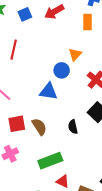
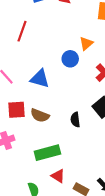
blue triangle: (49, 91) -> (40, 79), moved
brown semicircle: (39, 127) -> (40, 115), turned 138

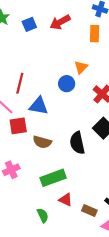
red line: (22, 31) -> (20, 83), moved
red square: (16, 110) -> (18, 126), moved
black semicircle: (75, 120) -> (77, 143), size x1.5

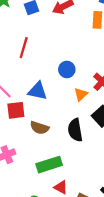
orange triangle: (81, 67) -> (81, 94), moved
red line: (20, 83) -> (24, 48), moved

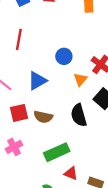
blue triangle: (38, 91) -> (37, 81), turned -36
red square: (16, 110) -> (19, 113), moved

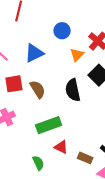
brown semicircle: (43, 117) -> (38, 89), turned -138

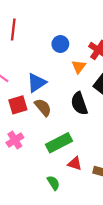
blue triangle: (34, 53) -> (37, 83), moved

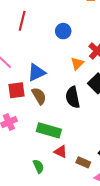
blue circle: (60, 44) -> (63, 31), moved
green rectangle: (59, 143) -> (49, 130), turned 35

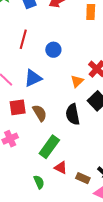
blue circle: (63, 31) -> (53, 50), moved
blue triangle: (36, 72) -> (33, 78), moved
green rectangle: (49, 130) -> (49, 147), turned -70

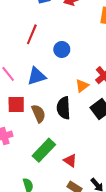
black semicircle: (73, 114) -> (64, 108), moved
red triangle: (61, 168) -> (70, 161), moved

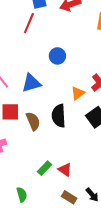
red line: (32, 34) -> (29, 23), moved
green rectangle: (44, 150) -> (45, 168), moved, size x0.6

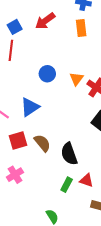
orange triangle: (78, 93) -> (76, 79), moved
black semicircle: (59, 116) -> (69, 154), moved

